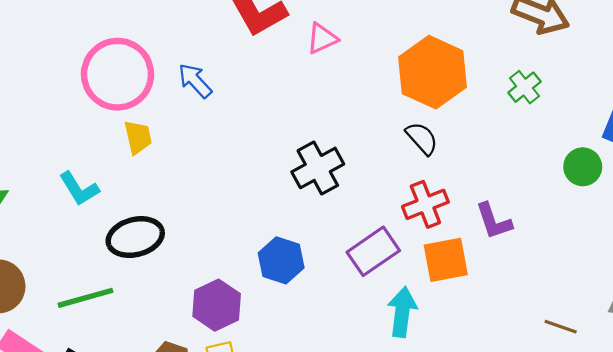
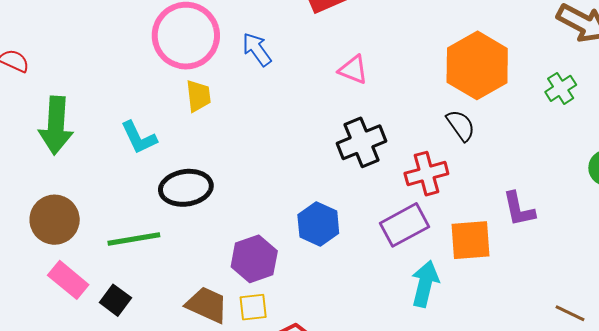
pink triangle: (322, 38) -> (353, 70), moved, turned 40
red cross: (425, 204) -> (426, 174), moved

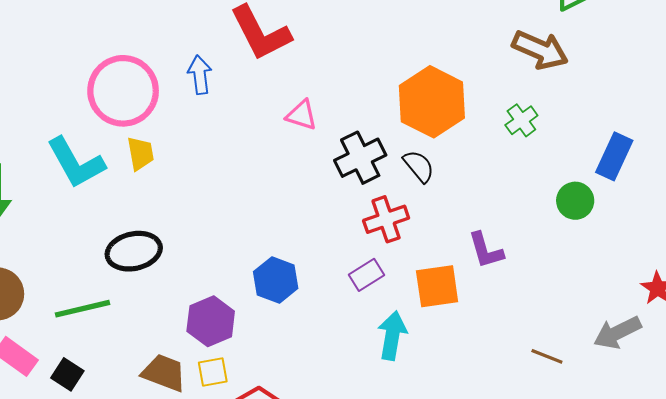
blue arrow: (257, 49) -> (200, 75), moved, turned 33
cyan L-shape: (139, 138) -> (76, 163), moved, size x1.5
black cross: (362, 142) -> (360, 158), moved
purple rectangle: (404, 225) -> (366, 275), size x0.7

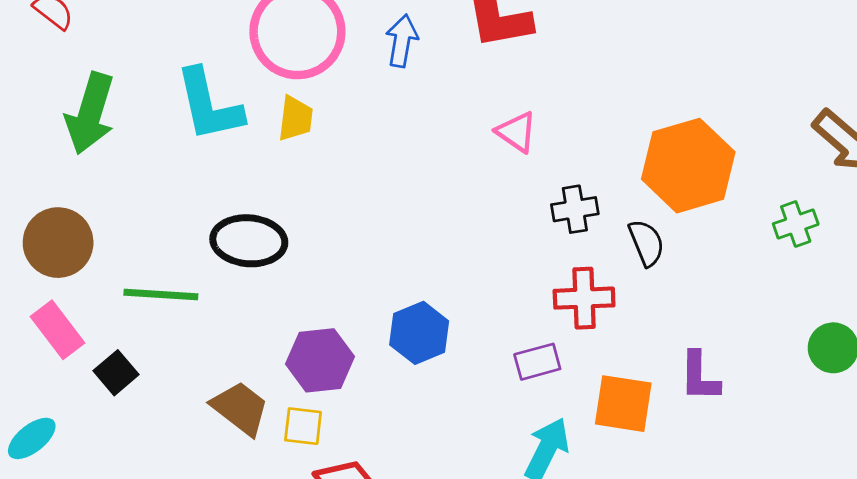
black cross: (360, 158) -> (575, 209), size x0.7

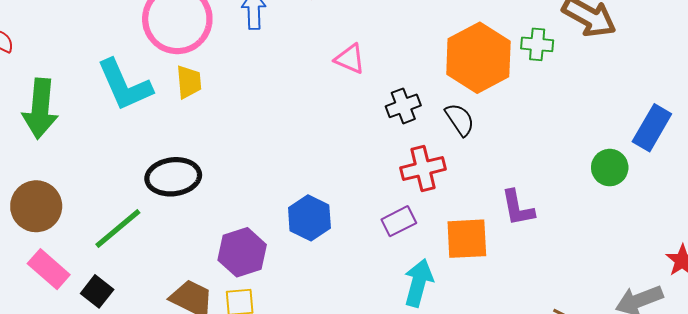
green cross: (796, 224) -> (537, 44), moved, turned 36
green line: (161, 294) -> (118, 228), turned -32

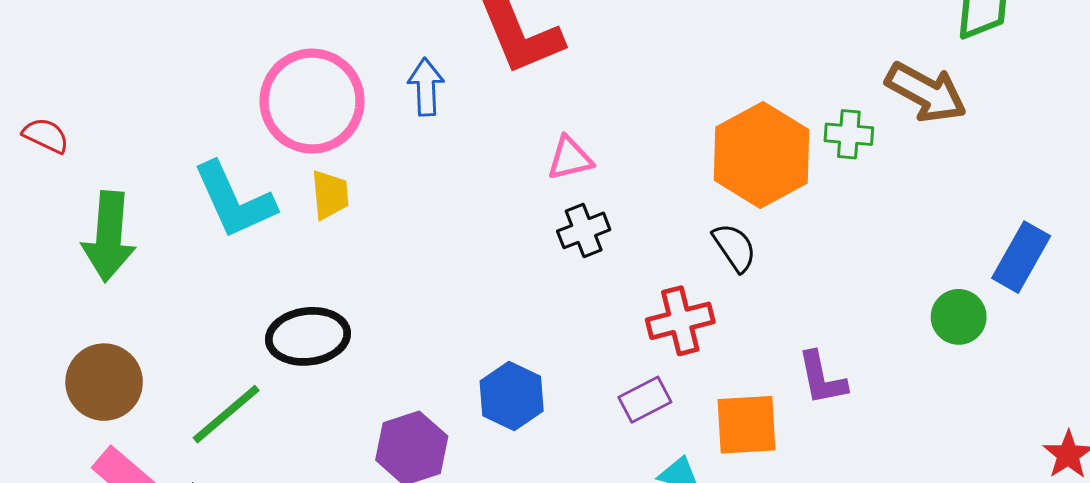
pink triangle: (350, 59) -> (570, 158), turned -36
black cross: (403, 106) -> (584, 230), moved

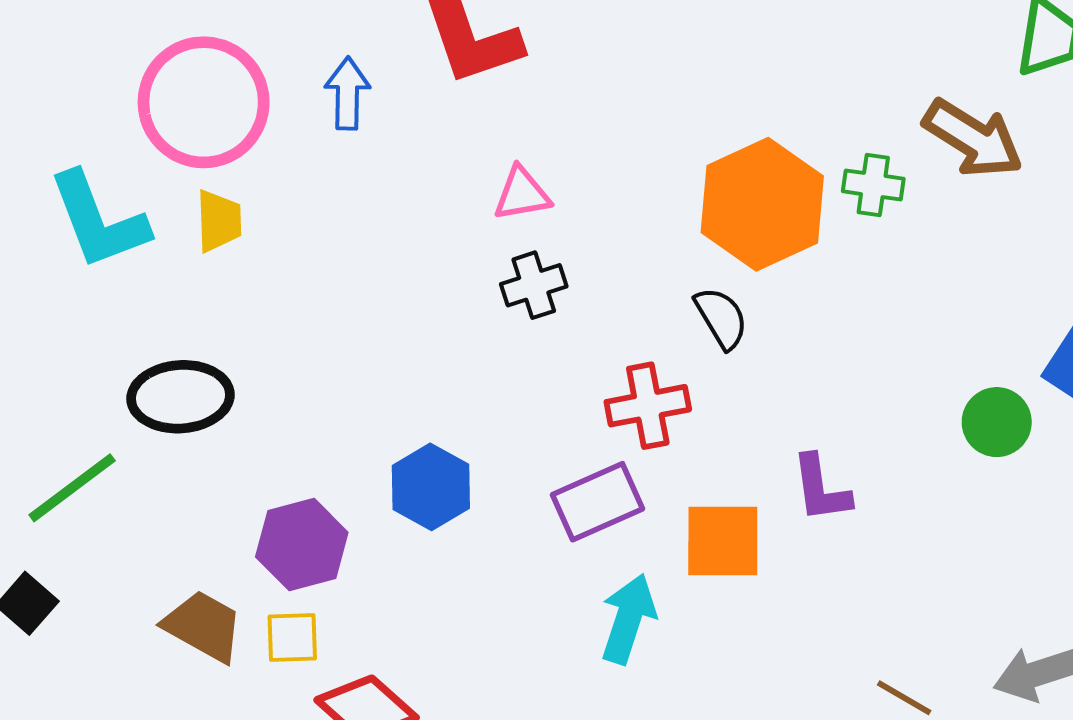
purple rectangle: (645, 400) -> (597, 502), size x1.4

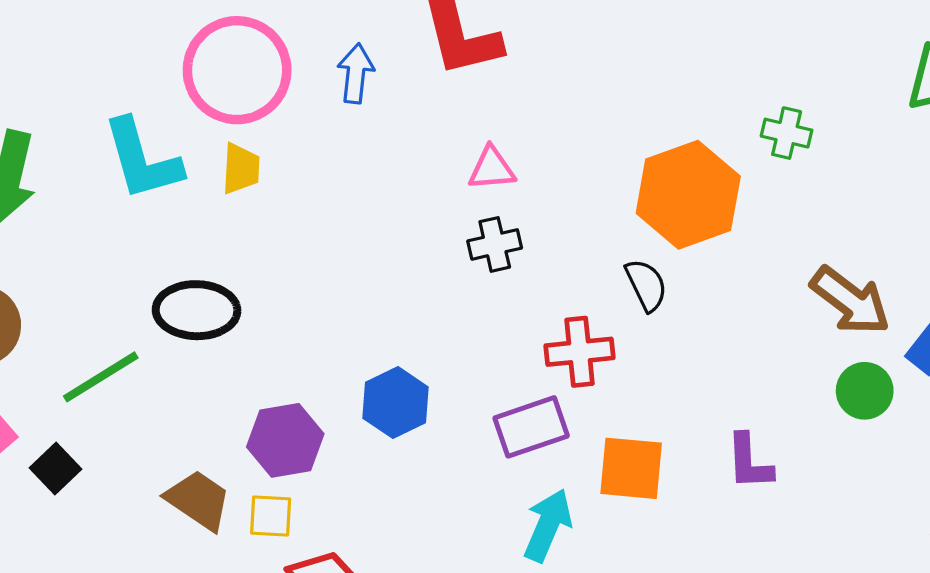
brown arrow: (973, 138) -> (850, 301), moved
green cross: (873, 185) -> (787, 133), moved
purple L-shape: (821, 489) -> (749, 462), moved

